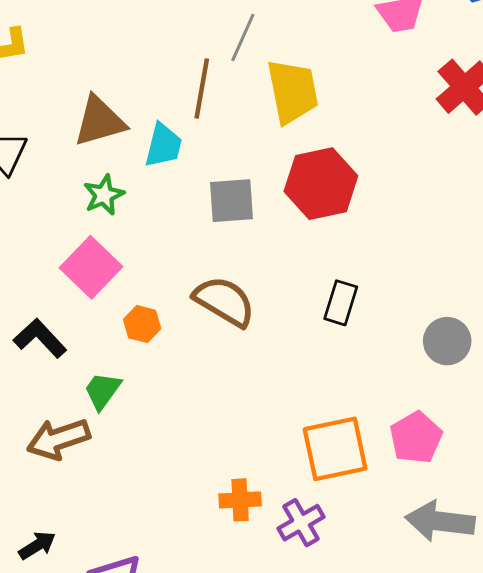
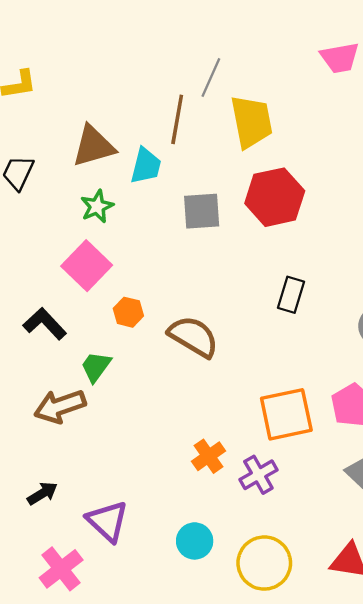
brown semicircle: (224, 301) -> (193, 337), moved
orange cross: (240, 500) -> (209, 456), turned -32

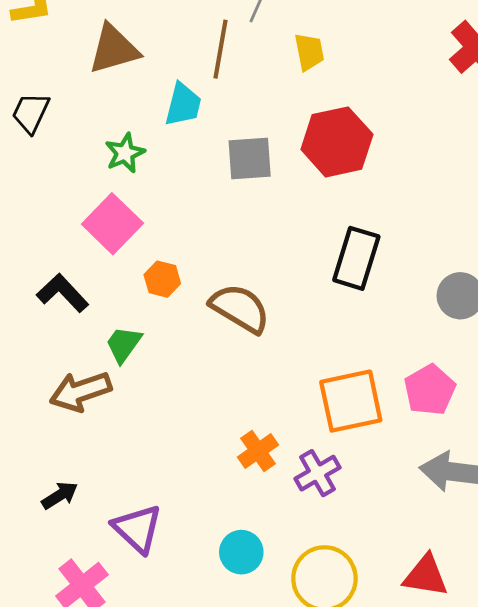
yellow trapezoid: (251, 122) -> (309, 52), size x0.6
brown triangle: (94, 146) -> (114, 49), moved
black rectangle: (291, 295) -> (356, 258), size x1.4

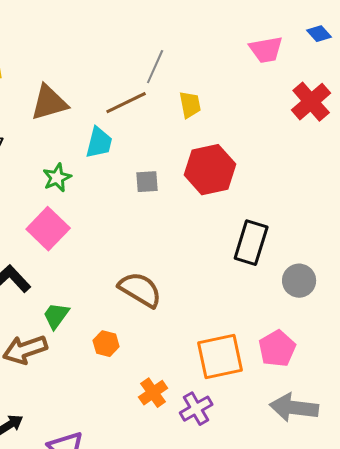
brown line: (221, 49) -> (126, 103), turned 54
gray square: (250, 159) -> (147, 182), size x0.7
black rectangle: (356, 258) -> (251, 243), moved
orange hexagon: (162, 279) -> (106, 344), moved

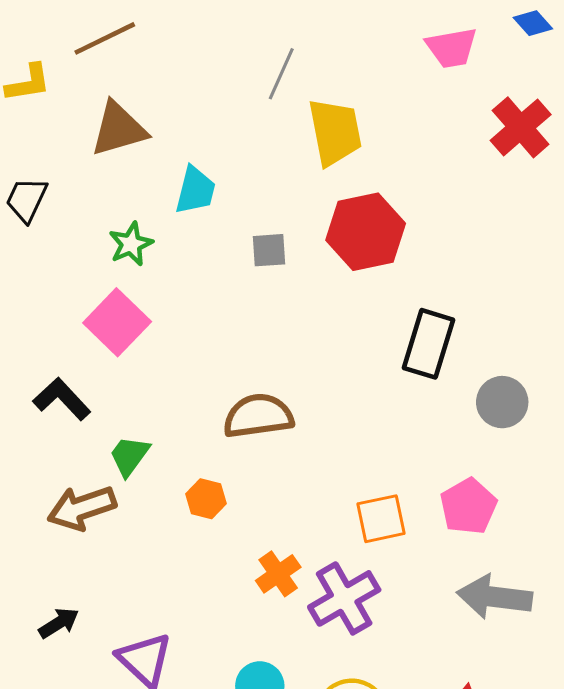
brown line: (126, 103) -> (105, 38), moved
yellow trapezoid: (190, 105) -> (335, 132), size x1.6
brown semicircle: (140, 290) -> (258, 416), turned -39
orange square: (220, 357) -> (381, 519), size x0.7
purple cross: (196, 409) -> (344, 598), size x1.4

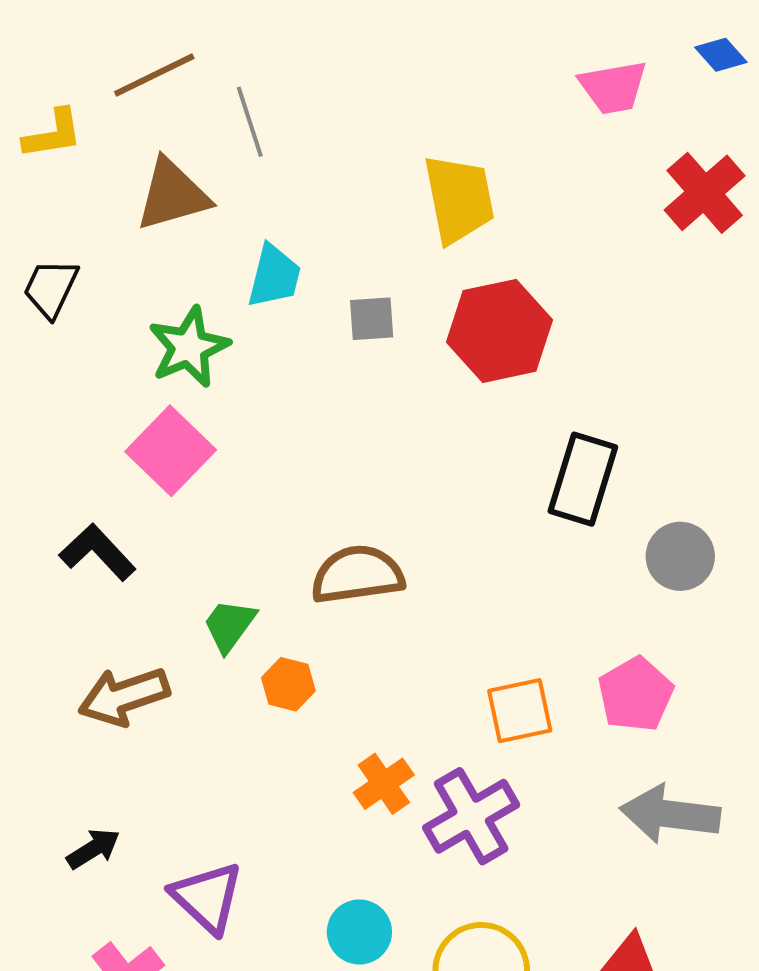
gray line: (281, 74) -> (250, 122), moved, turned -42
green star: (131, 244) -> (189, 347), size x1.4
gray square: (269, 250) -> (372, 319), moved
green trapezoid: (129, 456) -> (229, 625), moved

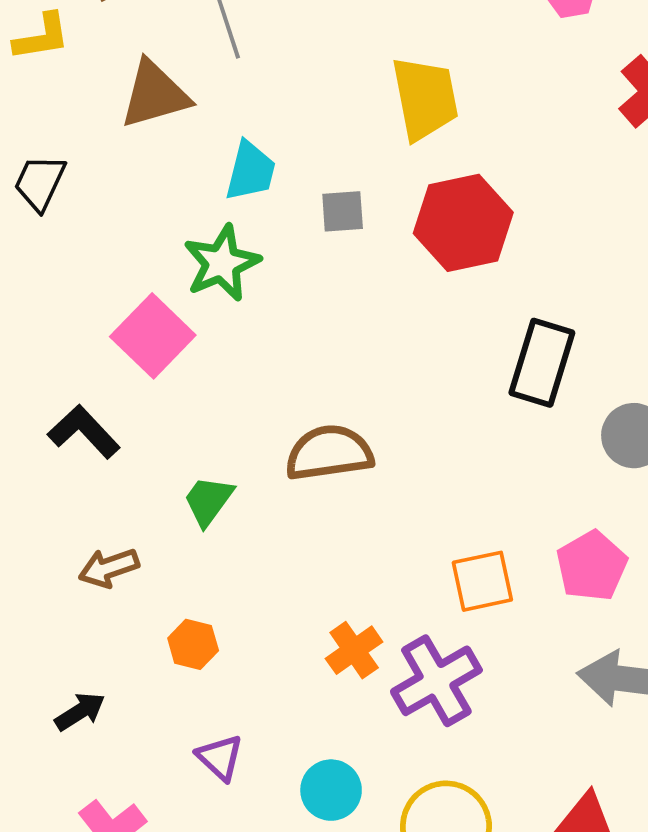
green star: (189, 347) -> (222, 263), moved
orange hexagon: (288, 684) -> (193, 644), moved
brown arrow: (124, 696) -> (109, 568), size x0.7
purple triangle: (207, 897) -> (220, 758), moved, size x0.7

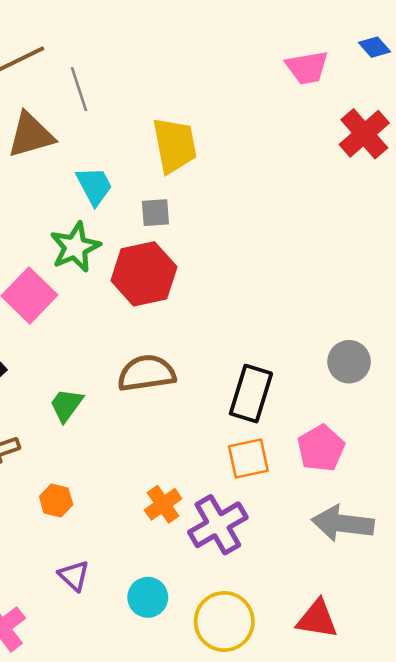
yellow trapezoid: (425, 98) -> (175, 145), moved
cyan trapezoid: (251, 171) -> (94, 186), turned -42
red hexagon: (463, 223) -> (144, 274), moved
black rectangle: (542, 363) -> (251, 394), moved

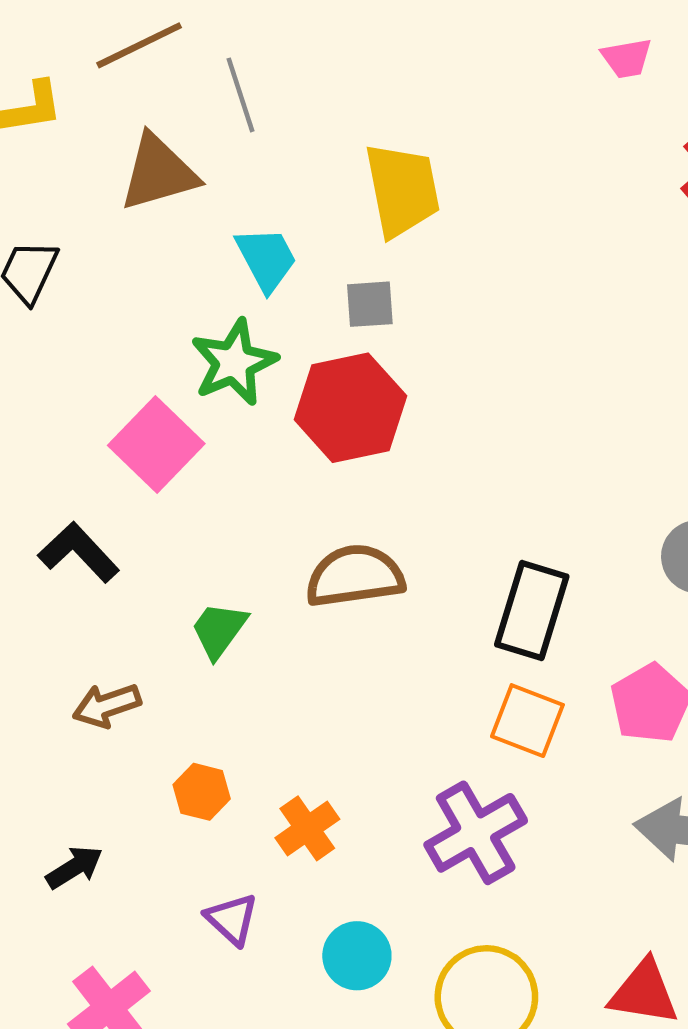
pink trapezoid: (307, 68) -> (627, 58), size x0.7
orange square: (248, 459) -> (527, 721), turned 33
orange cross: (163, 504) -> (307, 828), moved

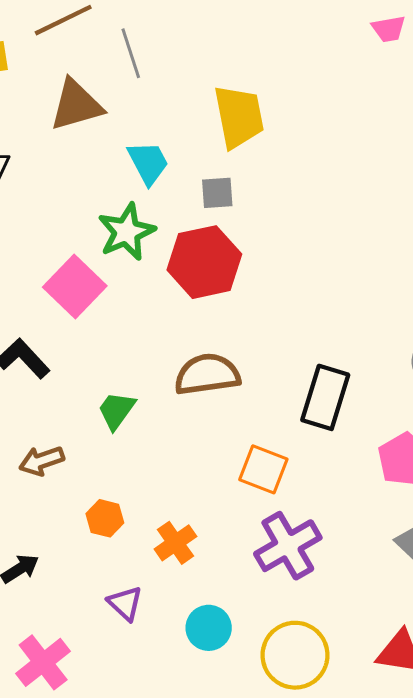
orange square: (527, 721) -> (263, 469), moved

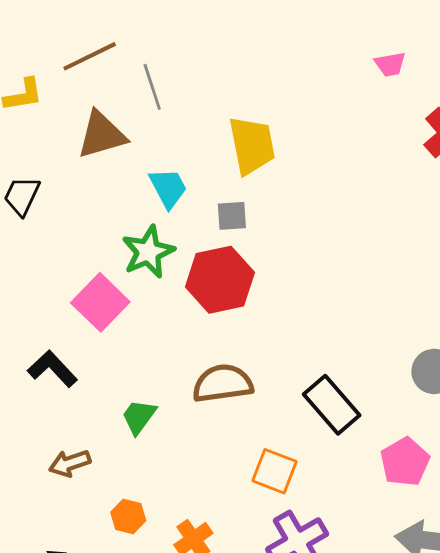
black rectangle: (325, 397) -> (332, 405), turned -58

